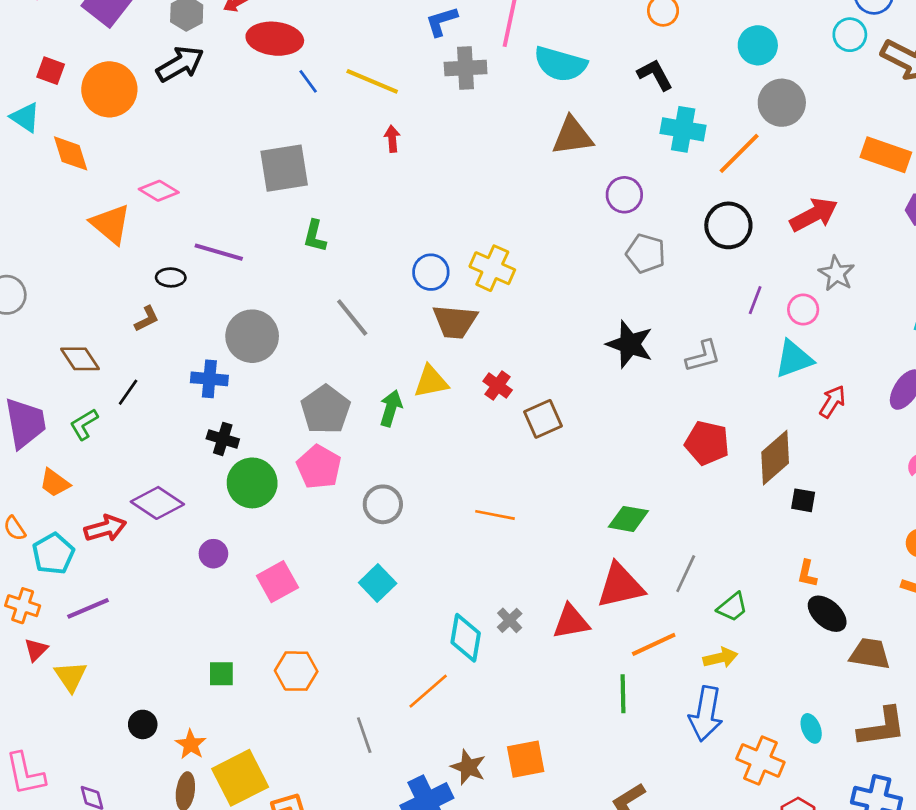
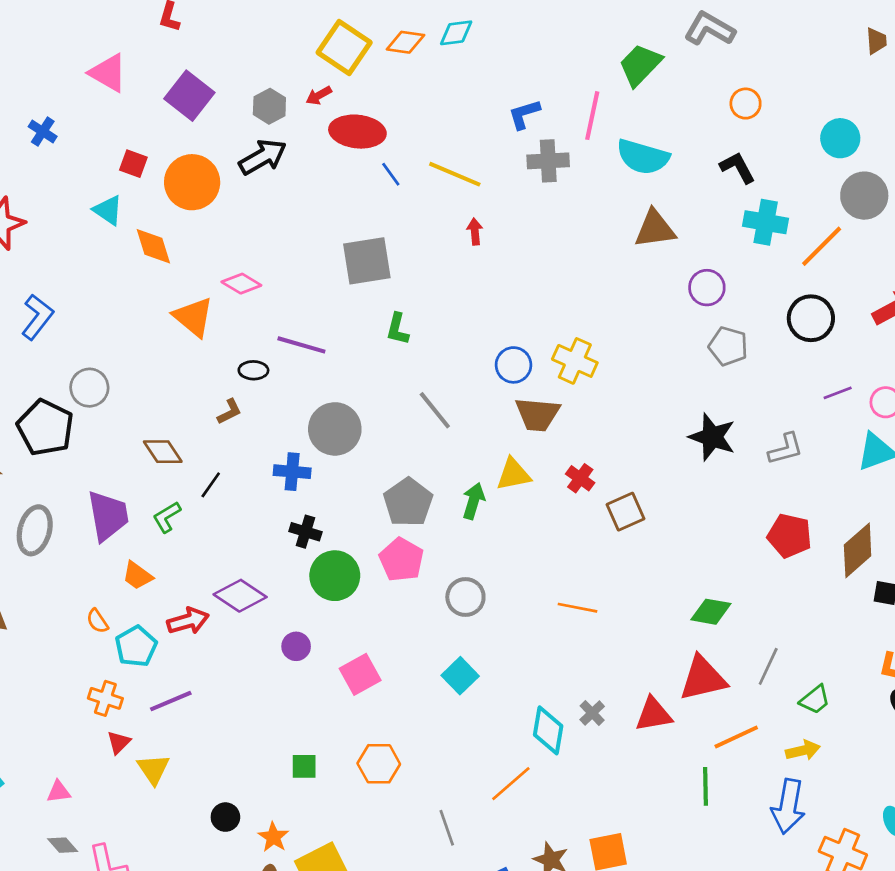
purple line: (755, 300) -> (838, 393), turned 48

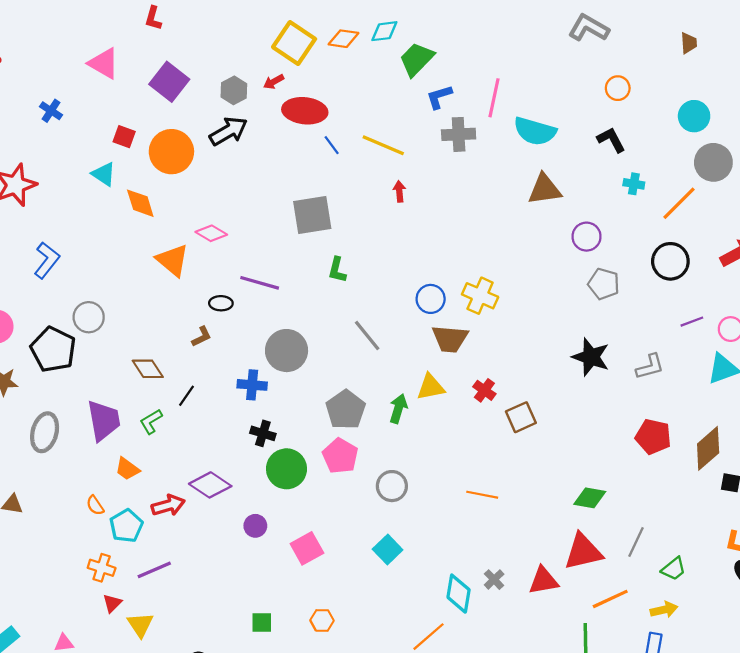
brown trapezoid: (876, 41) -> (689, 43), moved
green trapezoid: (640, 65) -> (417, 59), moved
cyan cross: (766, 222) -> (634, 184), size x0.6
orange hexagon: (379, 764) -> (322, 620), size x0.7

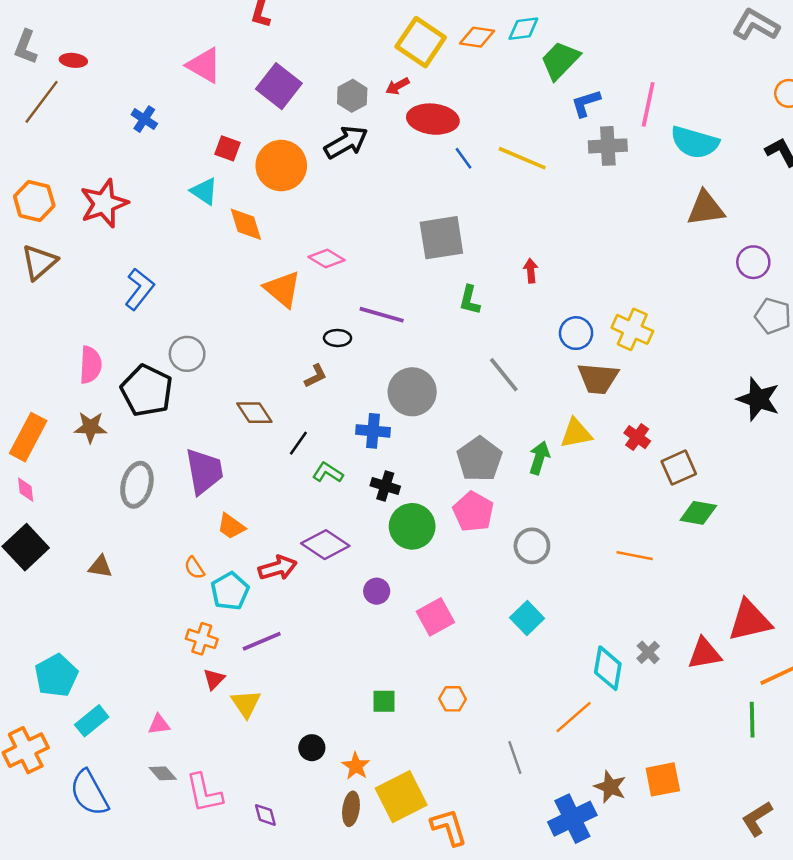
red arrow: (399, 191) -> (531, 271), moved
green L-shape: (151, 422) -> (328, 473), moved, turned 64
green diamond: (590, 498) -> (698, 513), moved

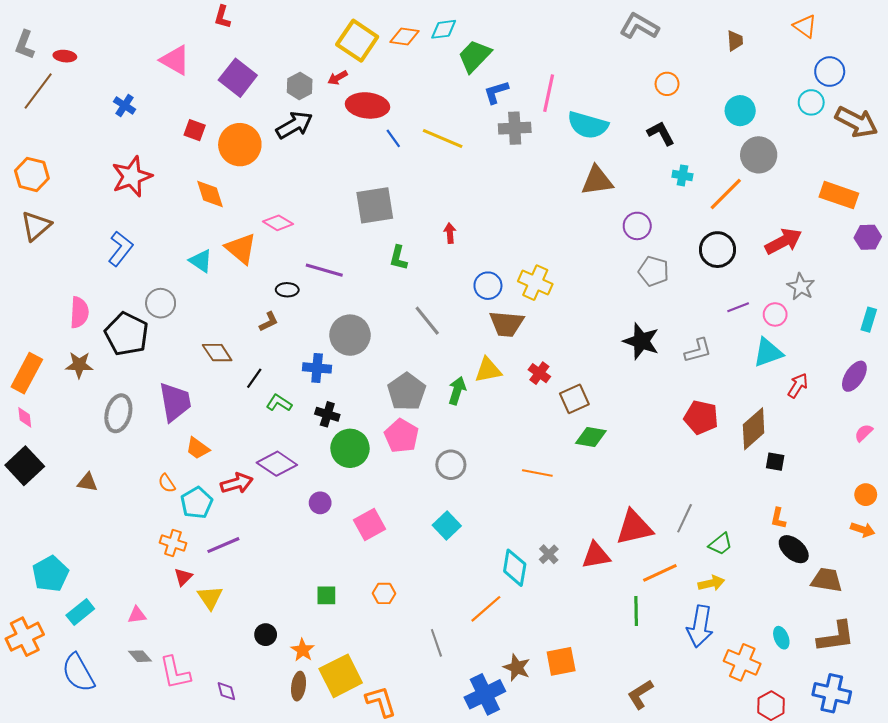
cyan triangle: (204, 191) -> (201, 261), moved
red star: (104, 203) -> (132, 177), moved

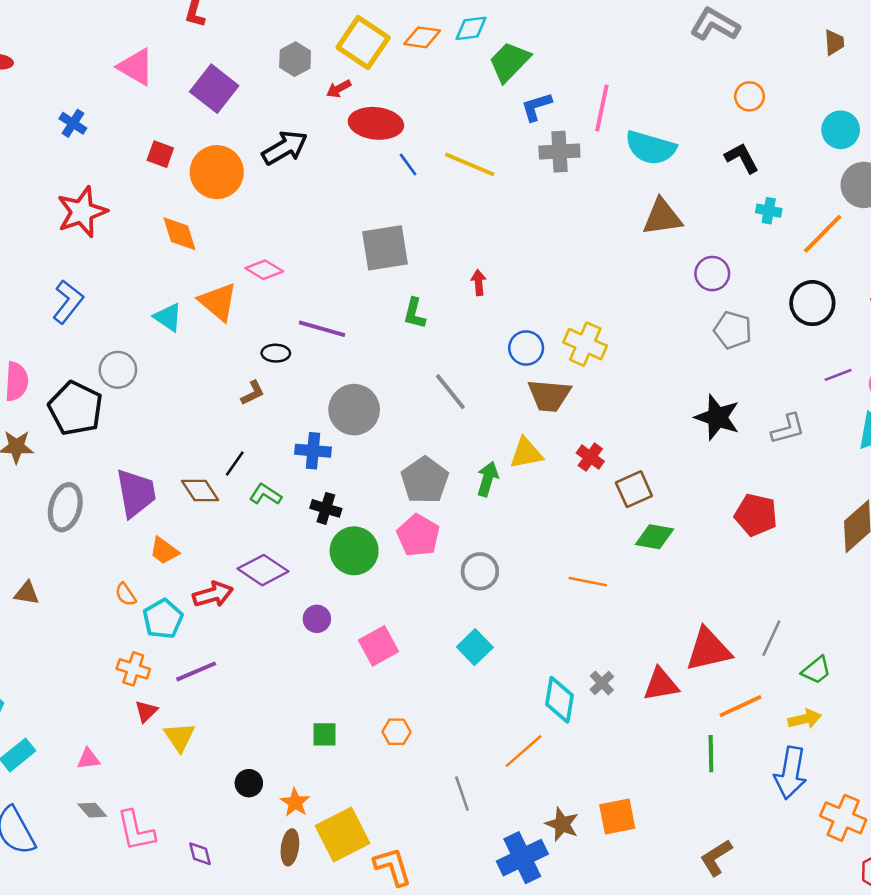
gray hexagon: (300, 86) -> (295, 59), moved
brown diamond: (217, 353) -> (200, 490), moved
red pentagon: (701, 417) -> (756, 515), moved

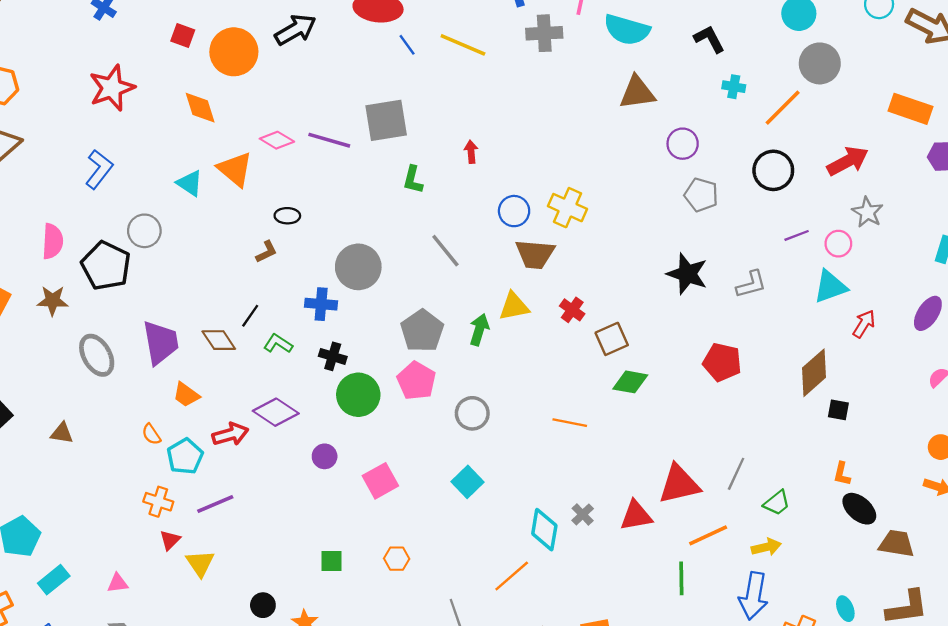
purple line: (322, 329) -> (329, 140), moved
gray ellipse: (65, 507) -> (97, 355), turned -45

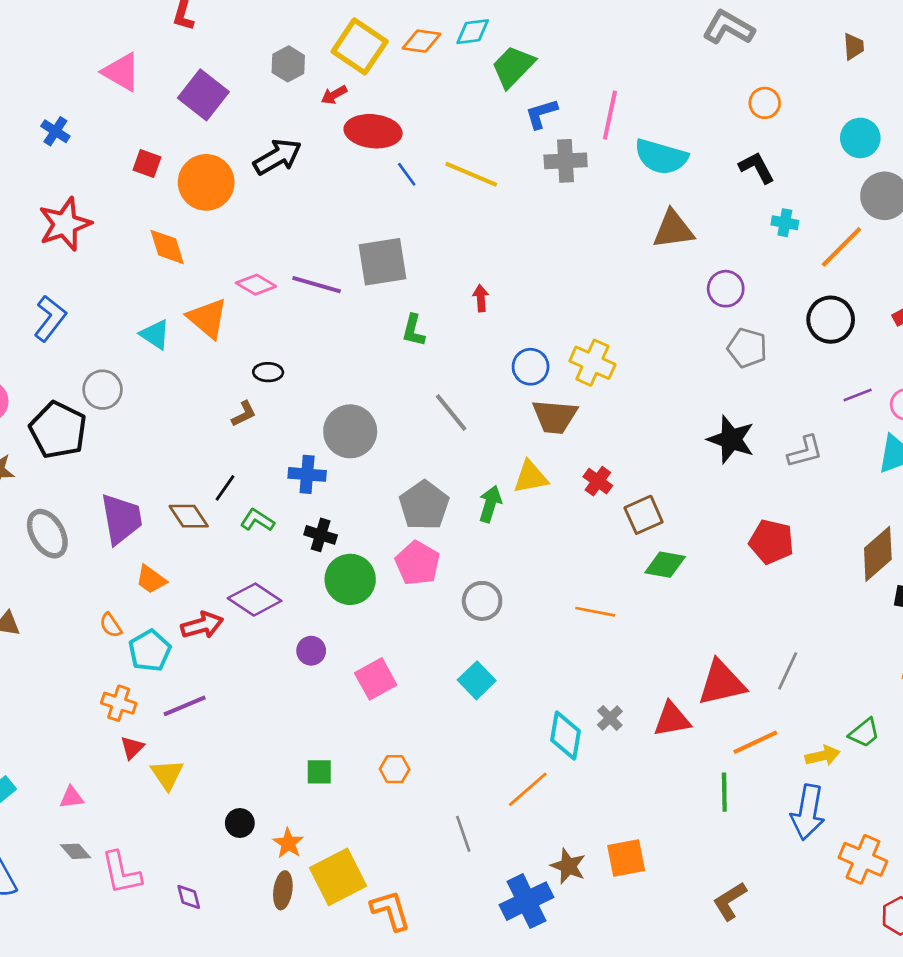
green trapezoid: (777, 503) -> (864, 733), moved

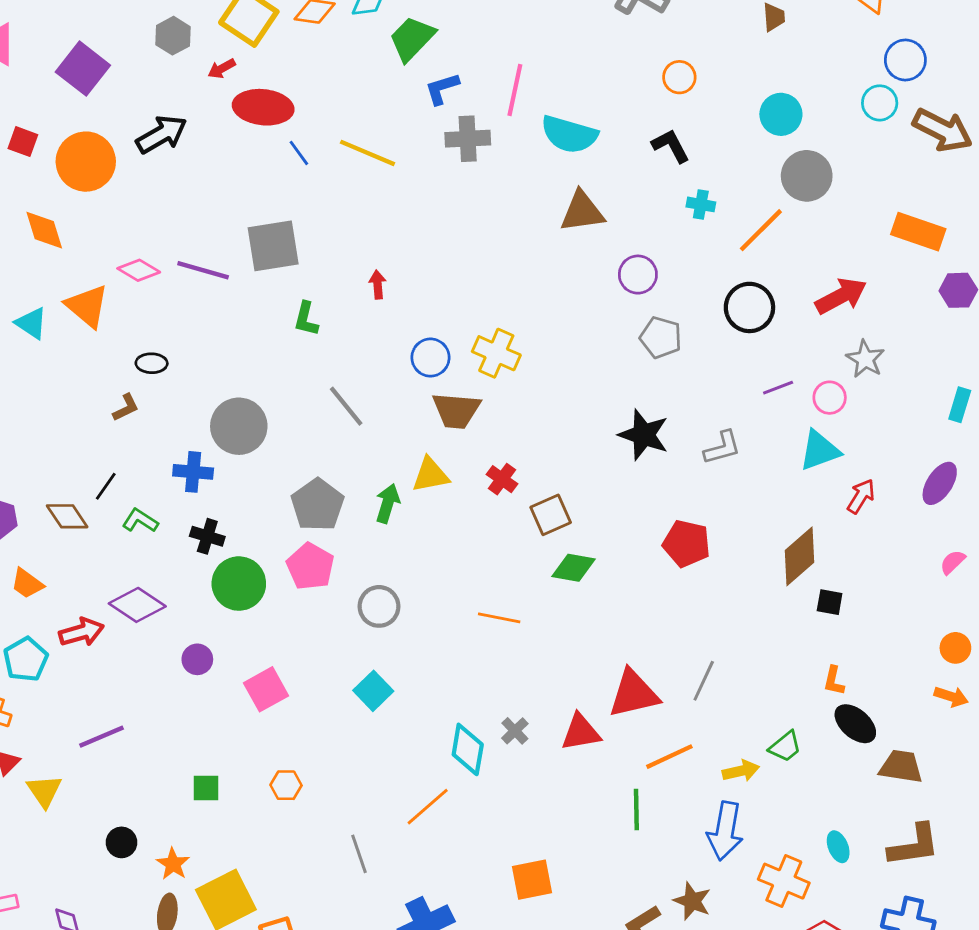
purple line: (185, 706) -> (101, 737), moved
brown star: (568, 866) -> (692, 901), moved

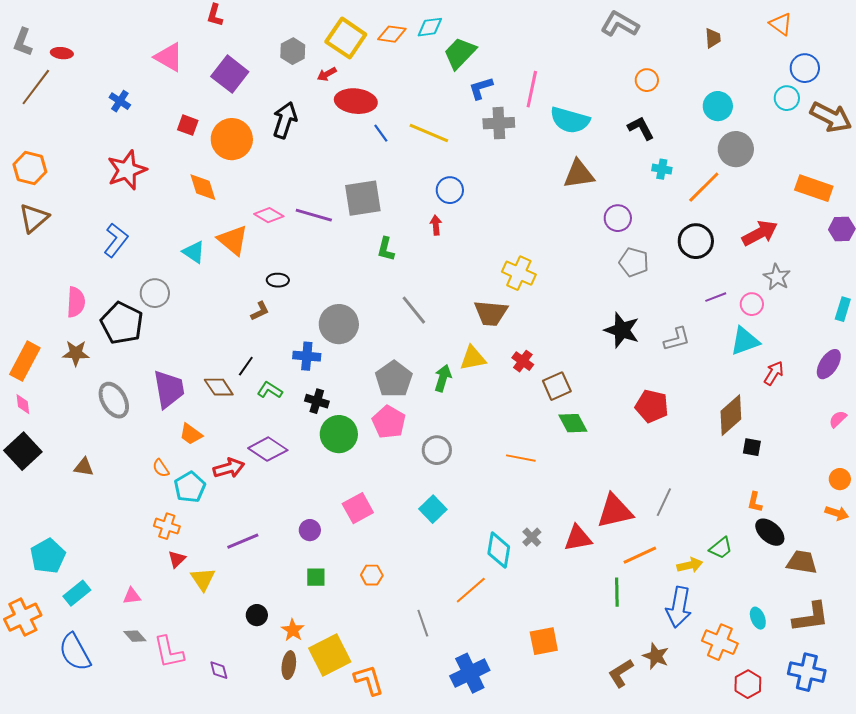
black arrow: (162, 134) -> (285, 120), turned -42
blue circle: (430, 358) -> (450, 190), moved
green diamond: (574, 568) -> (573, 423), turned 52
purple circle: (197, 659) -> (310, 530), moved

